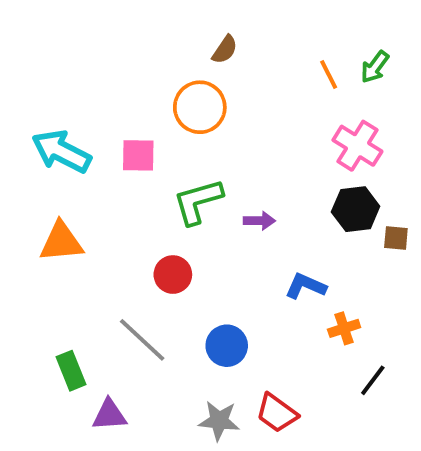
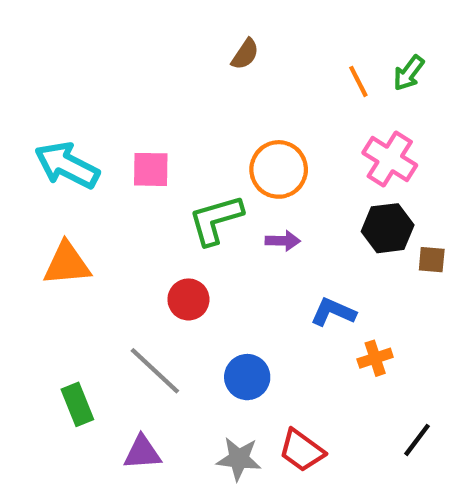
orange circle: (200, 107) -> (279, 169), moved
black line: (373, 380) -> (417, 440), moved
purple triangle: (109, 415) -> (142, 453), moved

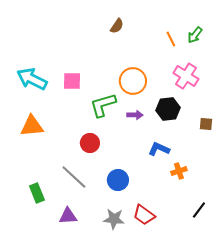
black hexagon: (388, 228) -> (168, 109), moved

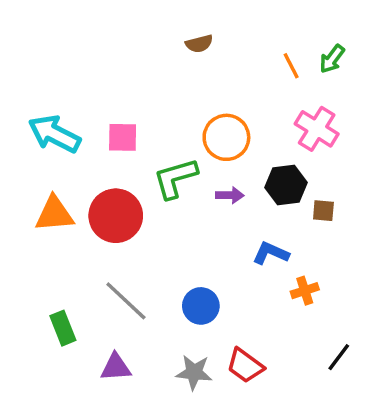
brown semicircle: (117, 26) -> (199, 44), turned 42
brown square: (206, 124) -> (323, 211), moved
red circle: (90, 143) -> (116, 216), moved, size x1.6

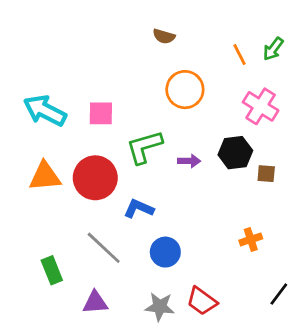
brown semicircle: (199, 44) -> (164, 36), turned 30
orange circle: (226, 137) -> (185, 90), moved
blue L-shape: (271, 253) -> (139, 209), moved

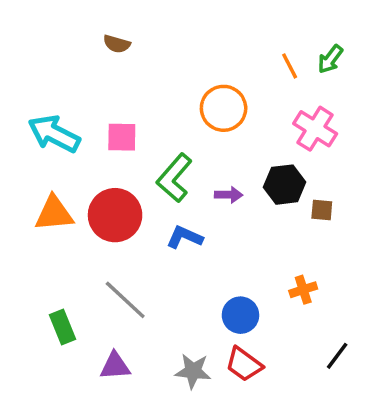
brown semicircle: (164, 36) -> (117, 44), moved
green L-shape: (144, 147) -> (174, 178), turned -33
blue L-shape: (139, 209) -> (185, 237), moved
blue circle: (165, 252) -> (240, 315), moved

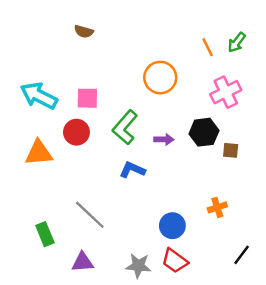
pink cross: (315, 129) -> (226, 92), turned 32
red circle: (115, 215) -> (76, 132), moved, size x0.7

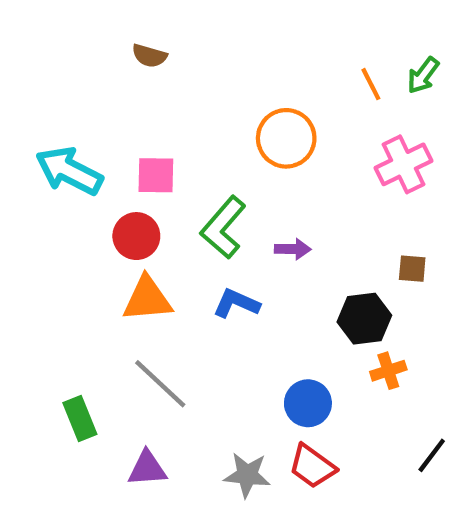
black hexagon: (204, 132) -> (364, 319), moved
orange triangle: (39, 153) -> (147, 299), moved

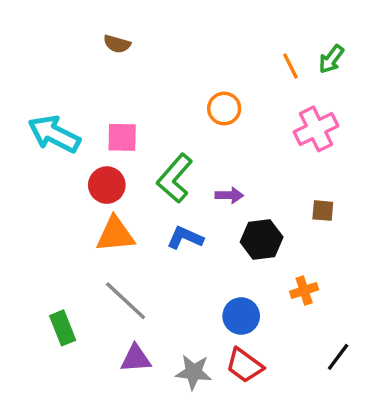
orange circle: (286, 138) -> (224, 109), size x0.7
black hexagon: (364, 319) -> (262, 239), moved
purple triangle: (147, 468) -> (136, 359), moved

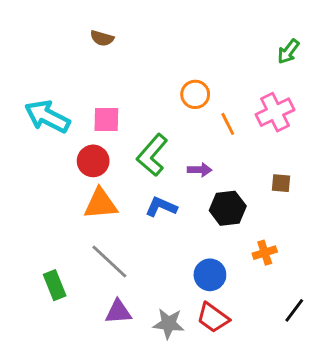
orange line: (290, 66) -> (228, 124), moved

